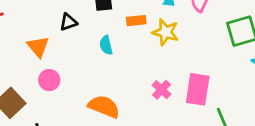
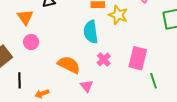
cyan semicircle: (106, 45) -> (91, 32), moved, size x1.6
pink cross: (162, 90) -> (104, 59), moved

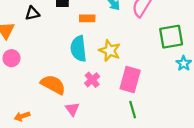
yellow star: (118, 15) -> (110, 51), moved
green line: (154, 81) -> (133, 110), moved

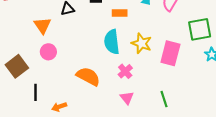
pink rectangle: (130, 79) -> (170, 53), moved
pink triangle: (72, 109) -> (127, 98), moved

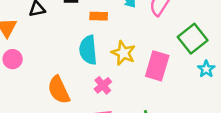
green square: (200, 29) -> (193, 39), turned -30
orange semicircle: (88, 76) -> (59, 90), turned -145

